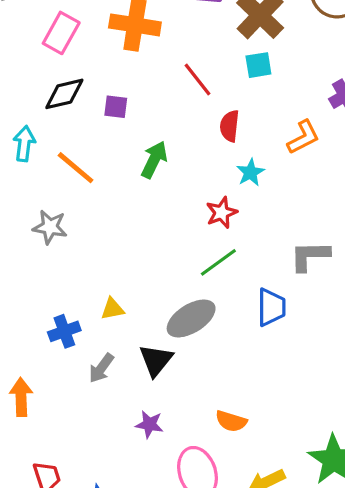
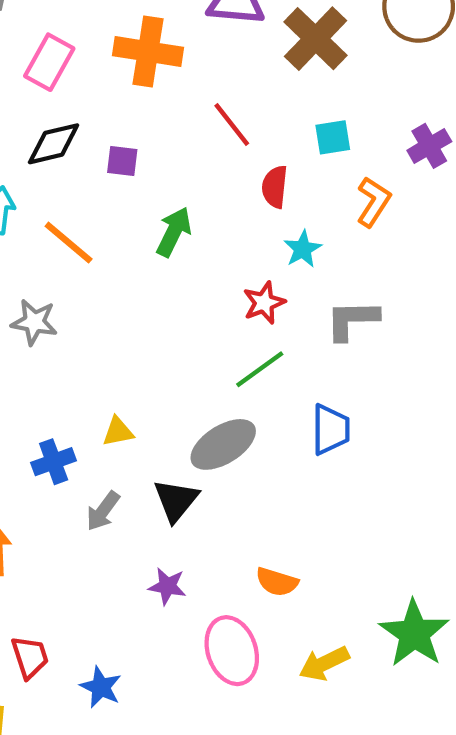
cyan square: (258, 65) -> (333, 137), moved
orange L-shape: (303, 137) -> (374, 202), turned -30
gray L-shape: (310, 256) -> (352, 320), moved

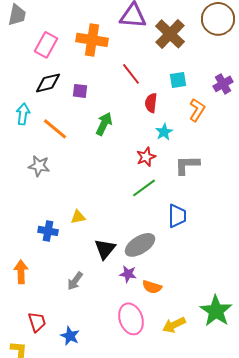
gray ellipse: (223, 444) -> (140, 245), moved
blue cross: (54, 462) -> (48, 231), turned 30
gray arrow: (103, 511) -> (75, 281), moved
purple star: (167, 586) -> (128, 274), moved

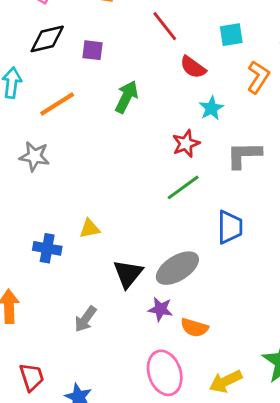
red semicircle: (151, 103) -> (193, 67), turned -60
orange line: (55, 129) -> (57, 104), turned -72

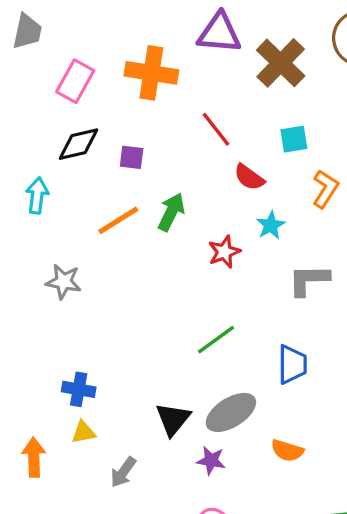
orange line: (57, 104) -> (118, 220), moved
red star: (186, 144) -> (224, 252), moved
green line: (183, 187) -> (216, 340), moved
yellow triangle: (90, 229) -> (83, 432), moved
orange semicircle: (194, 328) -> (287, 451), moved

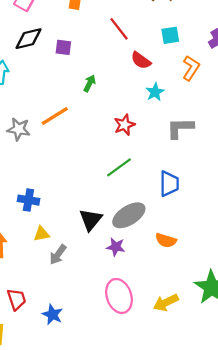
green arrow: (171, 212) -> (90, 83), size x0.7
orange line: (118, 220) -> (55, 116), moved
red star: (224, 252) -> (124, 125), moved
yellow triangle: (83, 432) -> (42, 234), moved

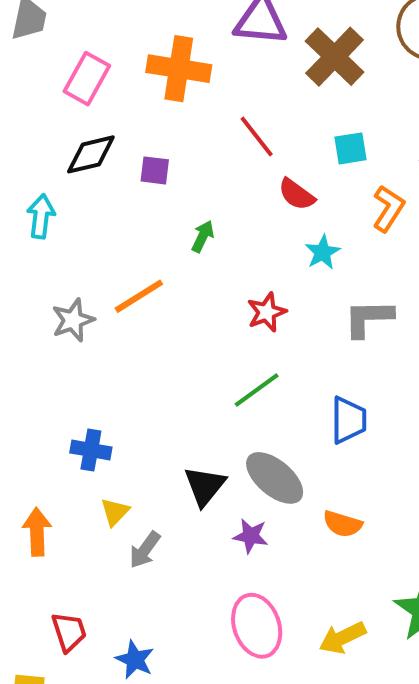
gray star: (19, 129) -> (73, 320), turned -30
gray ellipse: (129, 215) -> (275, 478), turned 72
yellow triangle: (42, 234) -> (115, 512), turned -35

